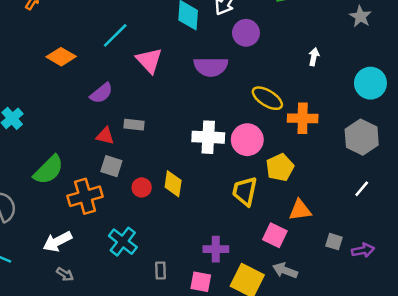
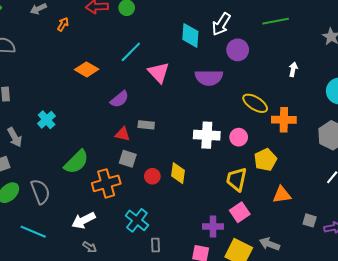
pink circle: (247, 140) -> (239, 137), size x0.7
pink square: (275, 235) -> (240, 212), moved, turned 30
gray rectangle: (160, 270) -> (155, 245), moved

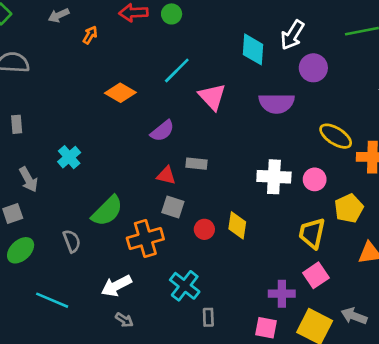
gray semicircle: (40, 192) -> (72, 241), moved, size x0.7

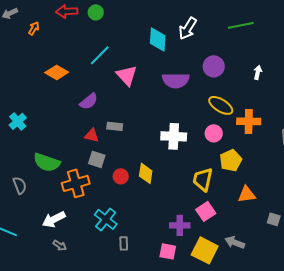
purple circle: (313, 68) -> (214, 66), moved
pink circle: (315, 179) -> (214, 133), moved
green semicircle: (107, 211) -> (47, 162), turned 64

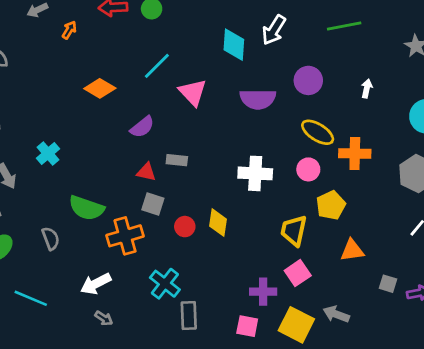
gray rectangle: (124, 243) -> (189, 316), size x1.5

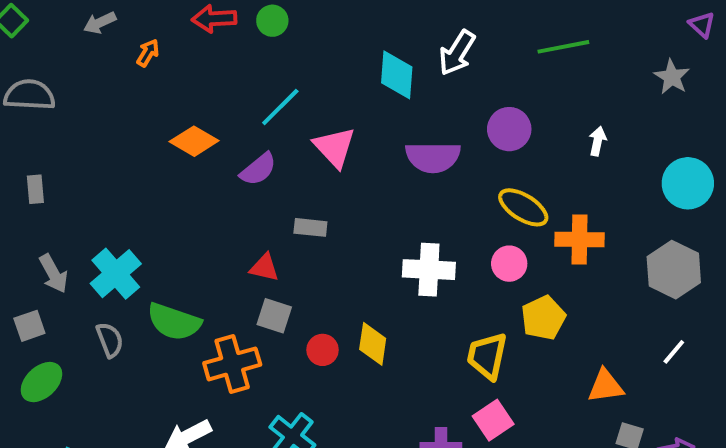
purple semicircle: (142, 127) -> (258, 169), moved
cyan cross: (48, 154) -> (116, 274), moved, size x1.4
gray rectangle: (177, 160) -> (310, 227), moved
gray semicircle: (51, 239) -> (110, 340), moved
orange triangle: (352, 250) -> (606, 386), moved

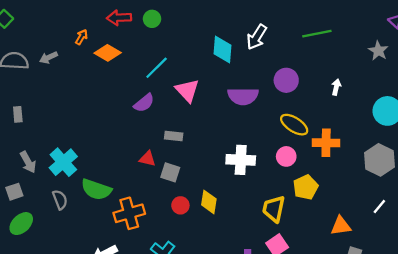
gray arrow: (100, 23) -> (49, 58), moved
orange diamond: (194, 141) -> (108, 53), moved
gray square: (274, 316) -> (170, 172), moved

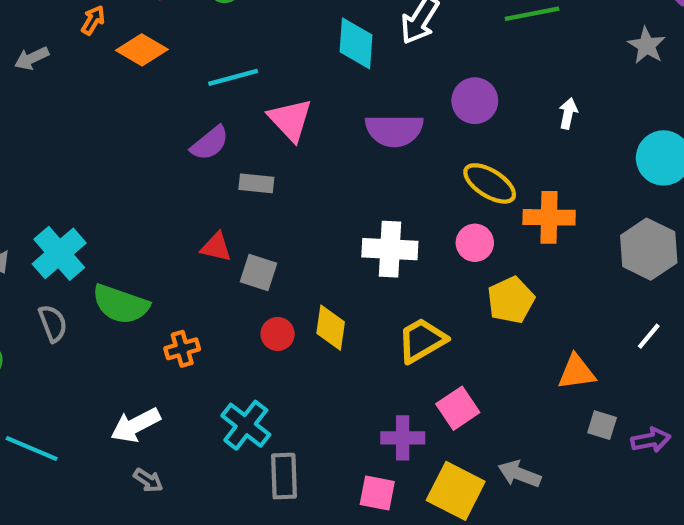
cyan line: (157, 68) -> (233, 77), turned 30
gray rectangle: (174, 136) -> (256, 183), moved
yellow trapezoid: (274, 209) -> (422, 340), moved, turned 48
orange cross: (129, 213) -> (182, 349), size x0.6

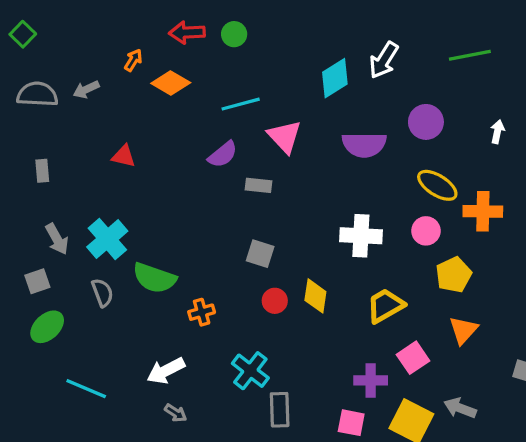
cyan diamond: (356, 43) -> (335, 78), turned 54
red triangle: (216, 247) -> (124, 156), moved
orange triangle: (577, 372) -> (463, 330), moved, turned -40

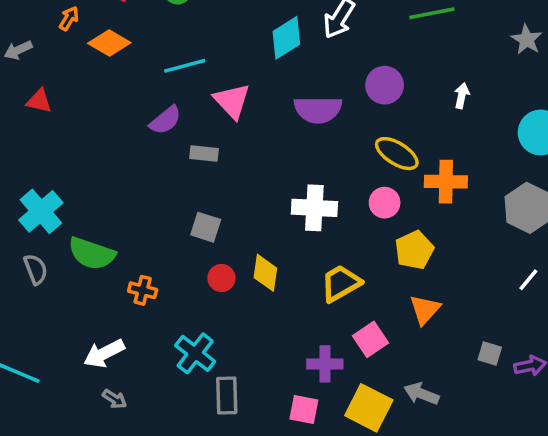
red triangle: (124, 156) -> (39, 101), moved
orange cross: (202, 312) -> (143, 290), turned 30

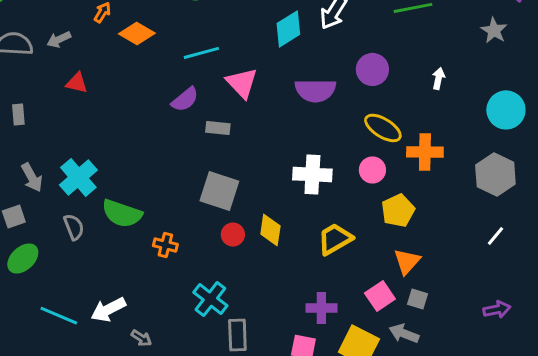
gray square: (206, 227) -> (219, 191), size x1.5
pink square: (371, 339) -> (380, 296), moved
white arrow: (104, 353) -> (108, 310), moved
gray square: (490, 353) -> (417, 299), moved

